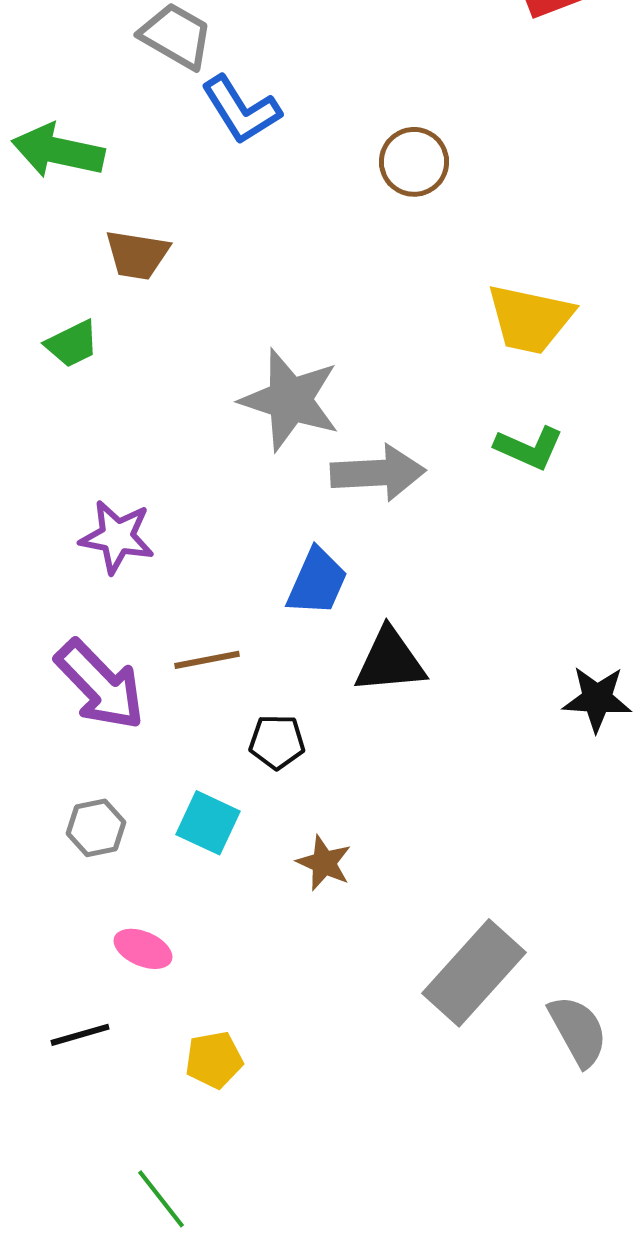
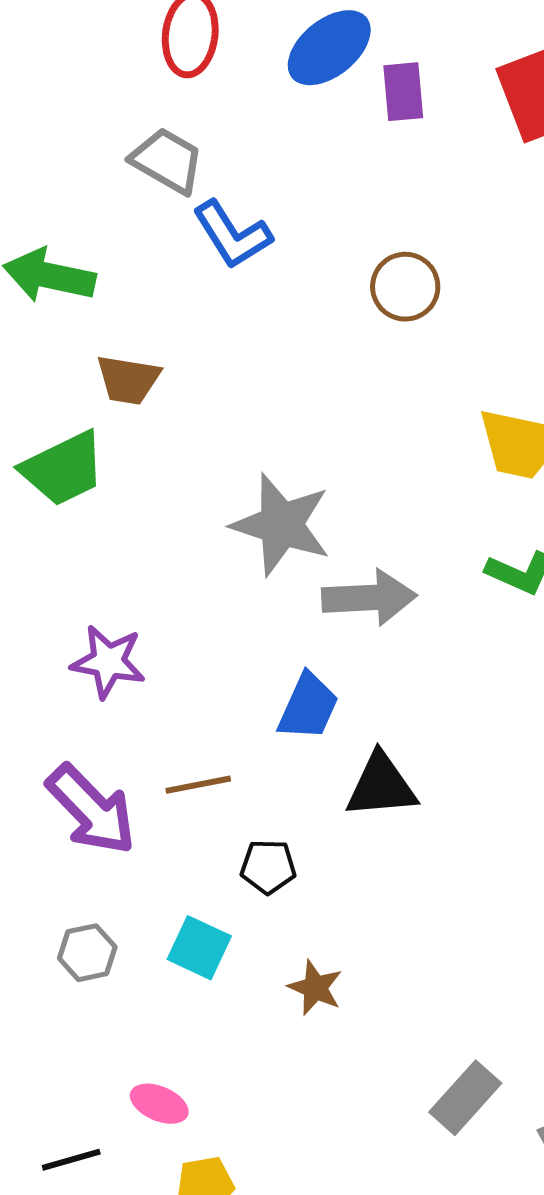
green trapezoid: (72, 344) -> (63, 469), size x1.6
pink ellipse: (143, 949) -> (159, 1104), moved
gray rectangle: (474, 973) -> (465, 1098), size x0.7

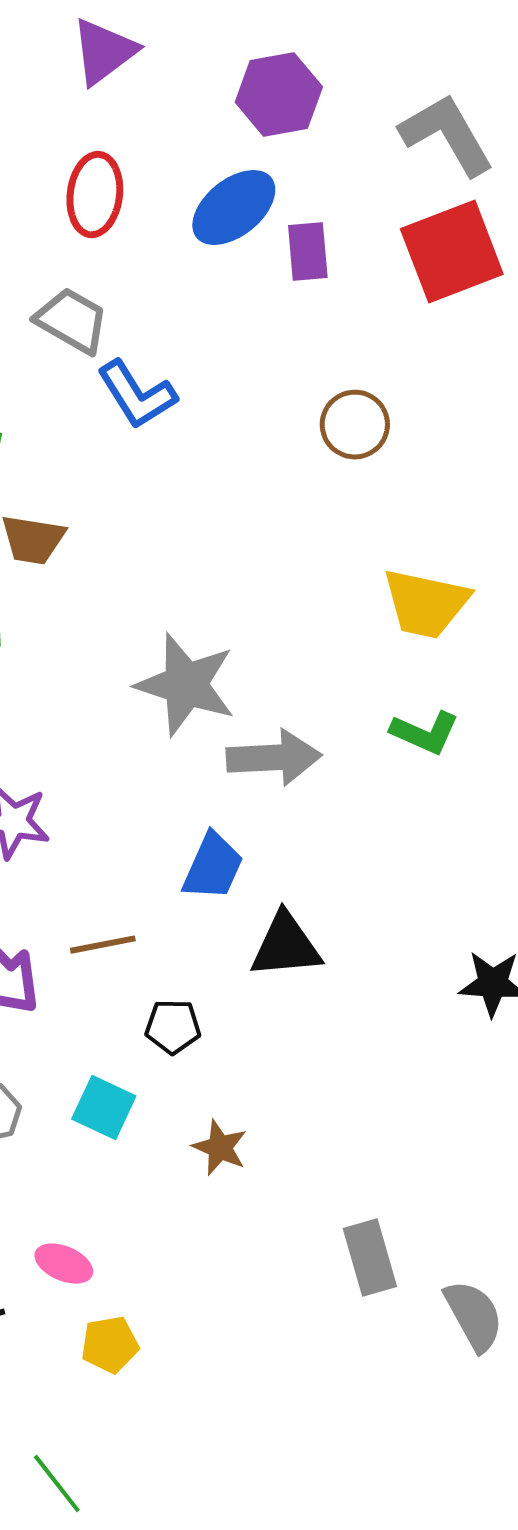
brown circle: (405, 287) -> (355, 425), moved
gray rectangle: (465, 1098) -> (370, 1258), turned -58

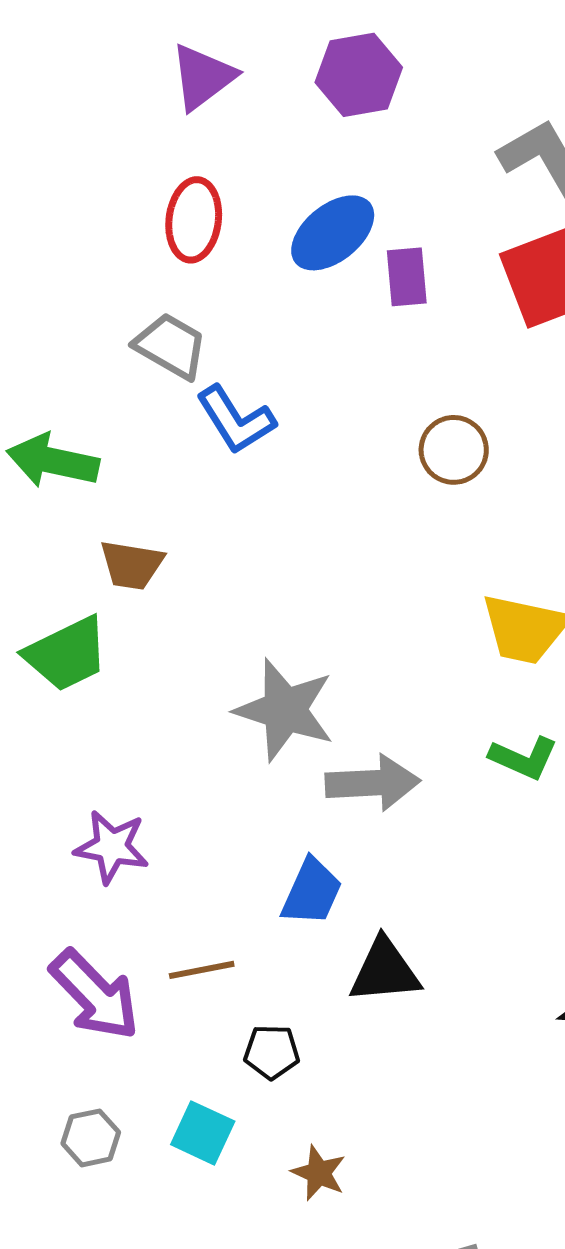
purple hexagon: (279, 95) -> (359, 75), moved

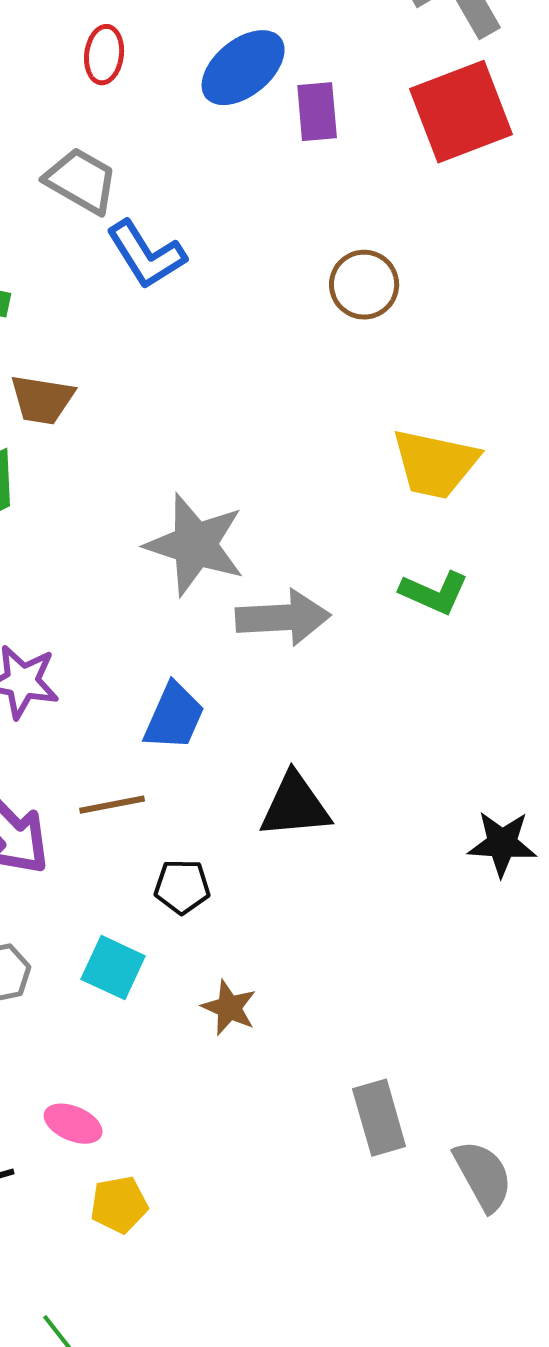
red ellipse: (194, 220) -> (104, 55), size x0.7
blue trapezoid: (312, 892) -> (174, 717), moved

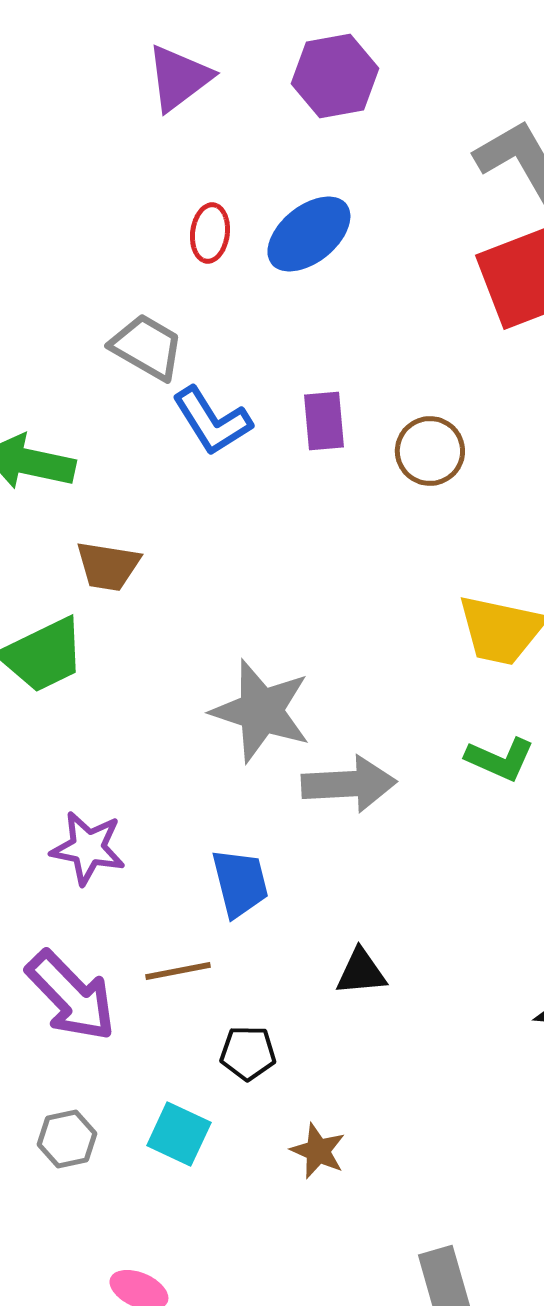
red ellipse: (104, 55) -> (210, 233), moved
purple rectangle: (317, 112) -> (324, 421), moved
blue trapezoid: (174, 717) -> (240, 883), turned -38
black triangle: (295, 806) -> (361, 972), size x0.7
brown star: (229, 1008) -> (318, 1151), moved

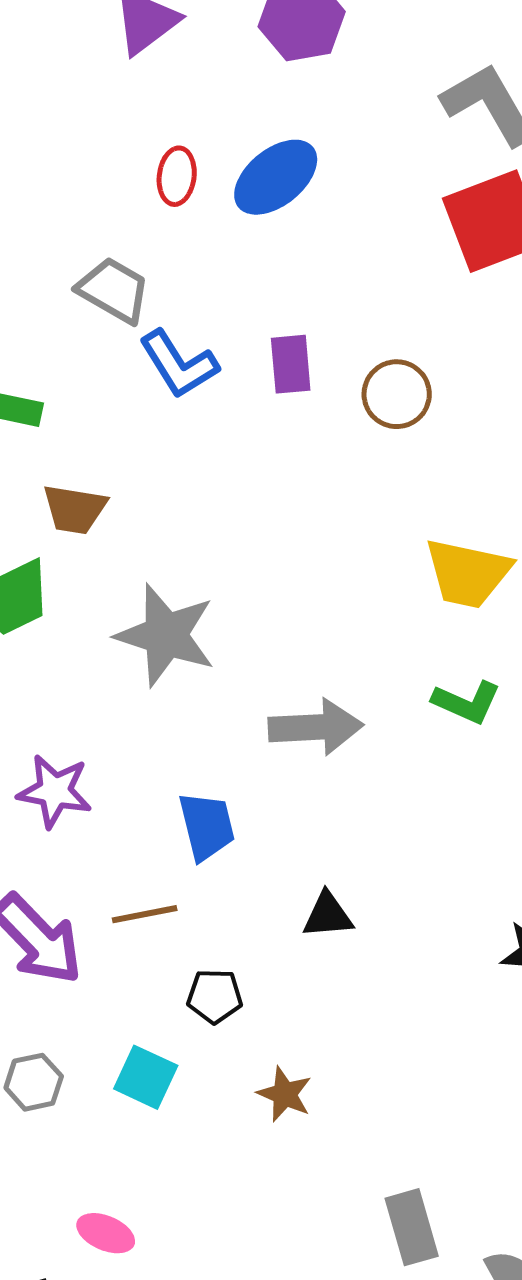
gray star: (261, 711) -> (166, 635), moved

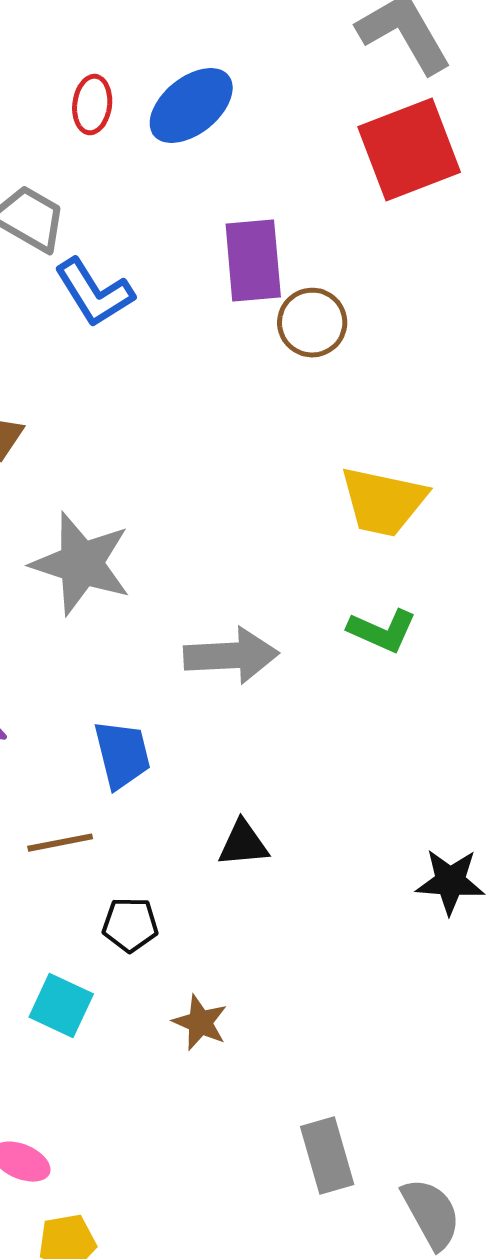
purple rectangle: (291, 364) -> (253, 261), moved, size x1.4

